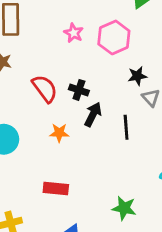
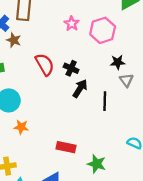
orange star: (59, 133) -> (21, 127), moved
red rectangle: (56, 188) -> (66, 147), moved

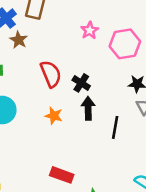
black arrow: (80, 88) -> (88, 108), turned -42
orange star: (21, 127) -> (54, 116), moved

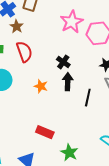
pink star: (90, 30) -> (72, 22), size x1.6
red semicircle: (51, 74) -> (24, 52), moved

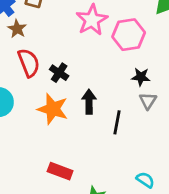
black cross: (63, 62) -> (59, 73), moved
orange star: (41, 86) -> (53, 109), size x1.6

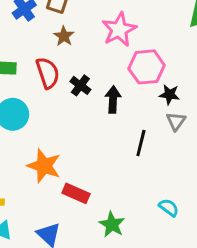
brown star: (17, 29) -> (64, 36), moved
pink hexagon: (129, 35) -> (147, 67), moved
black arrow: (89, 102) -> (113, 99), moved
orange star: (53, 109) -> (44, 166), moved

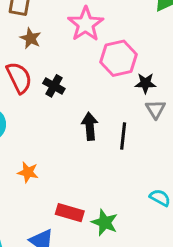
black arrow: (113, 99) -> (90, 126), moved
orange star: (44, 166) -> (28, 172), size x0.6
red rectangle: (76, 193) -> (70, 213), moved

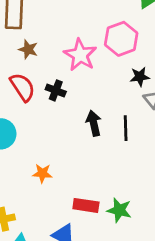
pink star: (86, 24) -> (80, 55), moved
pink hexagon: (118, 58) -> (121, 39), moved

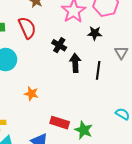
black star: (140, 77) -> (95, 33), moved
black cross: (56, 90) -> (59, 45), moved

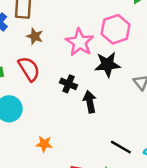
black star: (95, 33) -> (107, 64), size x1.5
black line: (98, 70) -> (121, 147), moved, turned -60

